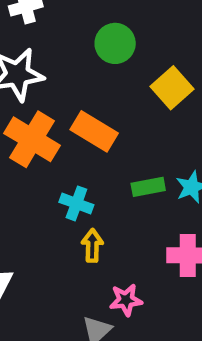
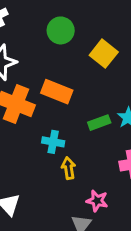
pink star: (126, 300) -> (97, 201), turned 30

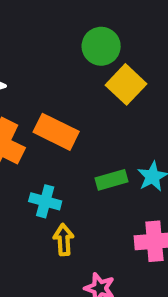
green circle: (61, 30) -> (101, 46), moved

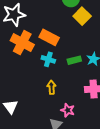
cyan cross: (45, 201) -> (48, 59), moved

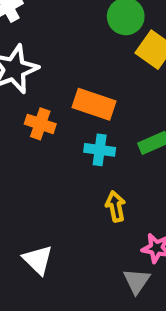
orange cross: (22, 43) -> (40, 124), size x0.6

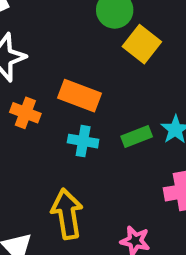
yellow arrow: (116, 206) -> (67, 214), moved, size x1.6

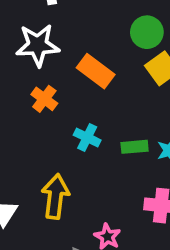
orange rectangle: (79, 96) -> (96, 71), moved

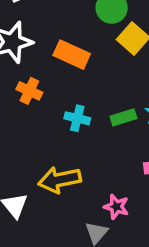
yellow arrow: (55, 196) -> (60, 180), turned -96

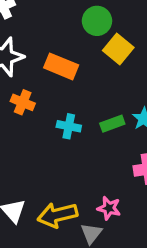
yellow arrow: (60, 180) -> (57, 215), moved

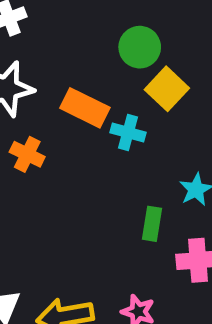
green rectangle: (112, 124) -> (152, 224), moved, turned -65
cyan cross: (69, 126) -> (128, 132), moved

